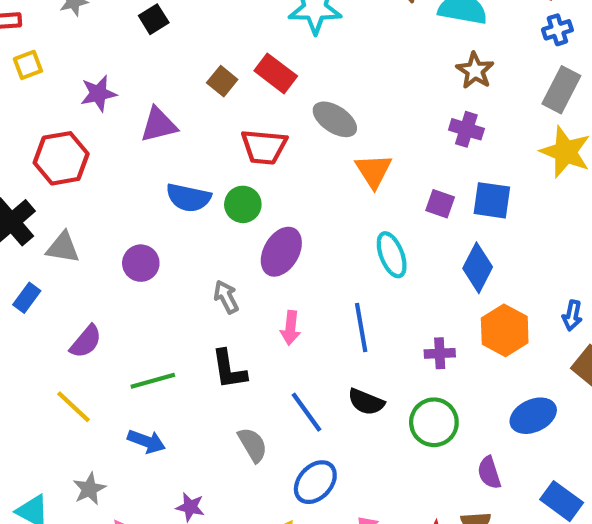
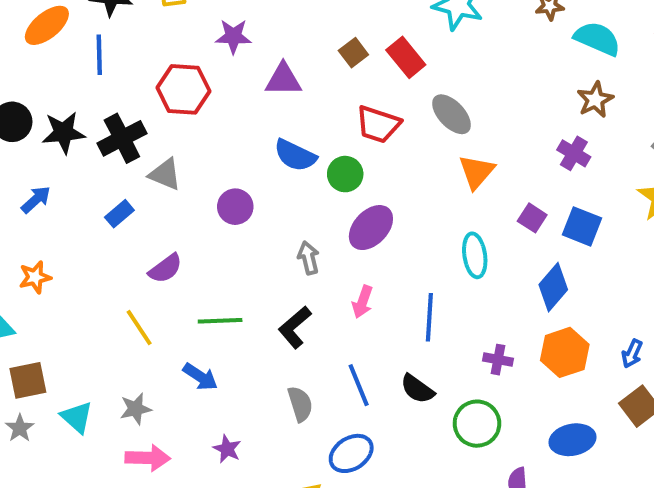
black L-shape: (229, 369) -> (295, 327), turned 45

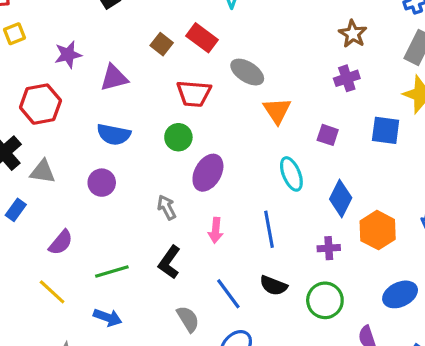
purple cross: (574, 153) -> (347, 78), turned -35
blue semicircle: (295, 155) -> (114, 134), moved
blue square: (582, 226) -> (386, 130), moved
blue diamond: (553, 287) -> (341, 198), moved

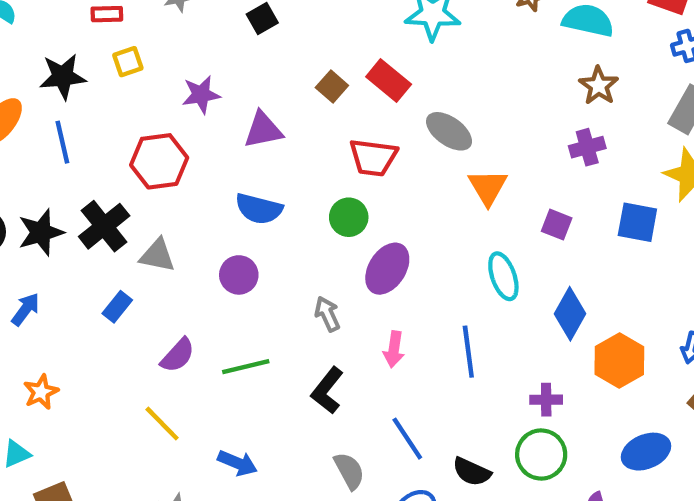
purple cross: (329, 248) -> (546, 400), moved
green line: (112, 271) -> (246, 367), moved
black semicircle: (273, 286) -> (472, 472), moved

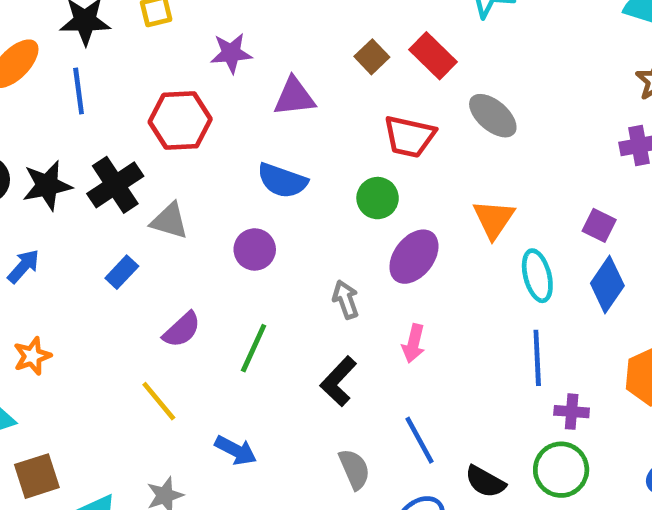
orange triangle: (488, 187) -> (494, 219), moved
blue diamond: (570, 314) -> (607, 285), moved
blue line: (468, 352) -> (537, 358), moved
green line: (246, 367) -> (254, 348), turned -57

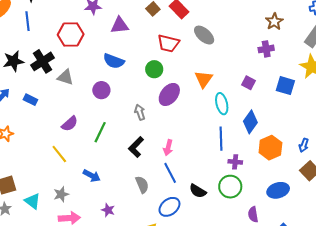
blue rectangle: (122, 272) -> (30, 100), moved, turned 72
blue diamond: (607, 285) -> (250, 122), moved
pink arrow: (414, 343) -> (168, 148), moved

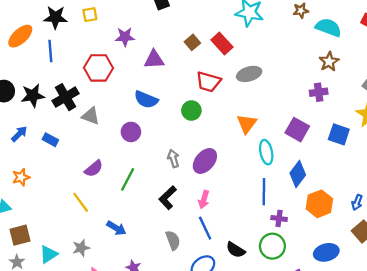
gray ellipse: (204, 35) -> (249, 74), turned -60
purple square: (248, 83) -> (297, 130), size x1.5
purple ellipse: (169, 94) -> (205, 161), moved
cyan triangle: (33, 201) -> (48, 254), turned 48

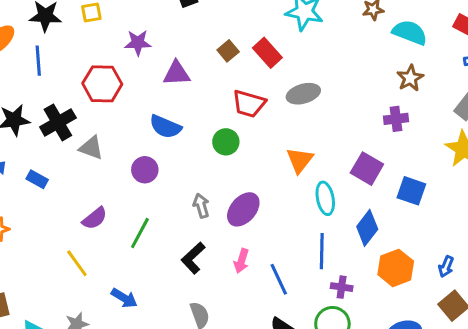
blue square: (339, 134) -> (411, 191), moved
blue line: (205, 228) -> (279, 279), moved

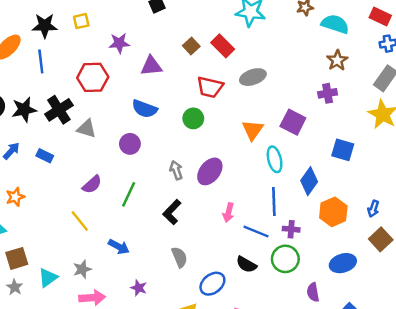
purple square: (367, 169) -> (293, 122), moved
pink arrow: (241, 261) -> (228, 213), moved
blue line: (279, 279) -> (256, 231), moved, turned -40

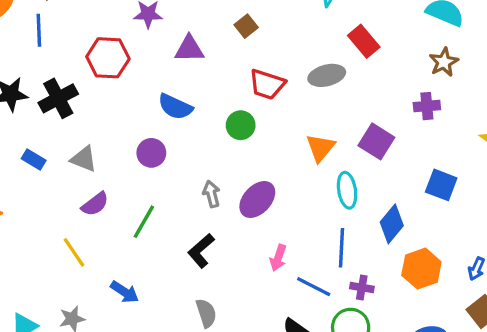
red rectangle: (223, 46) -> (364, 41), moved
gray triangle: (87, 129) -> (84, 159), moved

